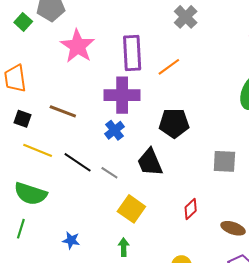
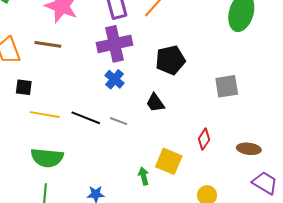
brown line: (63, 111) -> (48, 44), moved
black trapezoid: (150, 162) -> (155, 103), size x0.7
yellow square: (131, 209) -> (169, 161), moved
green arrow: (124, 247) -> (144, 176), moved

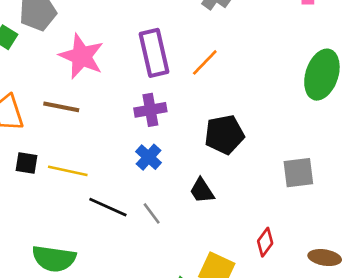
purple cross: (114, 44) -> (150, 110), size x0.7
yellow line: (45, 115) -> (68, 171), moved
gray line: (119, 121) -> (152, 213), turned 30

